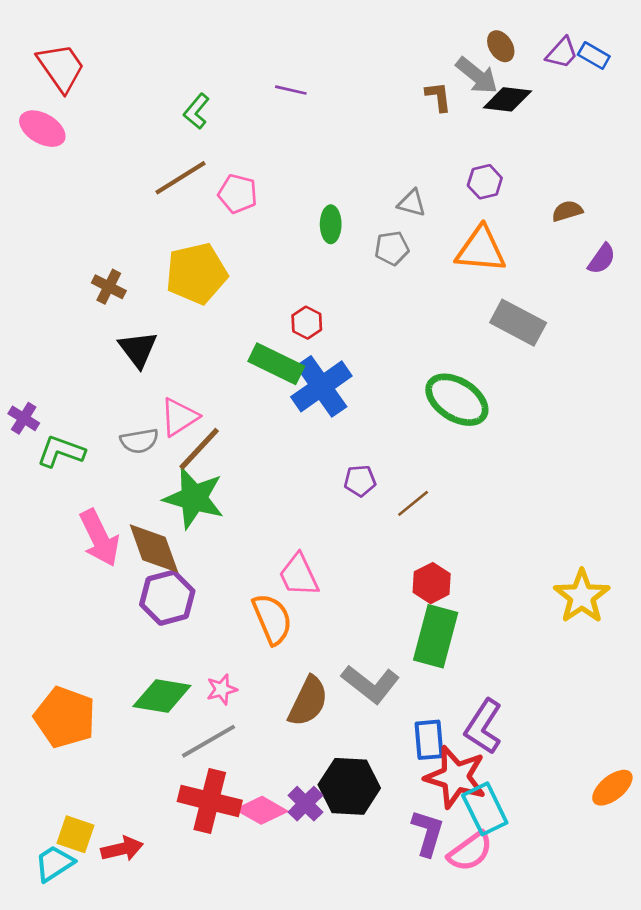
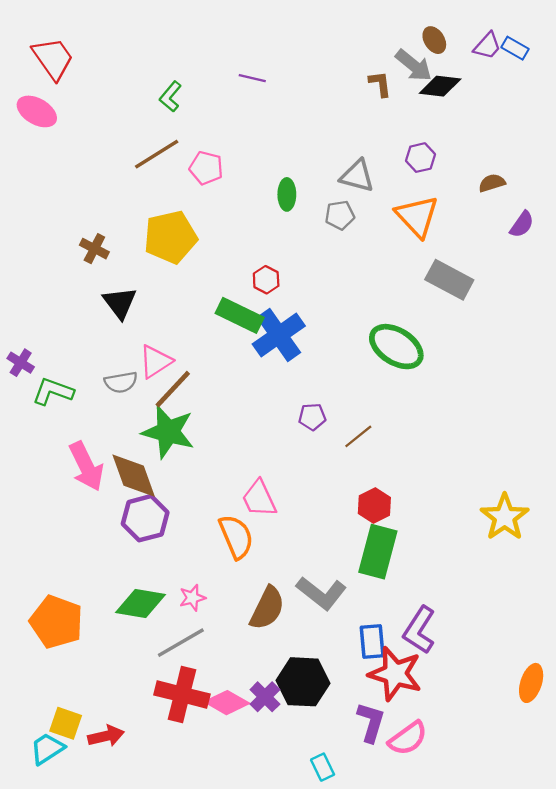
gray triangle: (412, 203) -> (357, 176), size x1.4
orange triangle: (481, 250) -> (417, 216), turned 42
orange ellipse: (612, 788) -> (531, 683), turned -33
cyan rectangle: (485, 809) -> (323, 767), moved, size x0.6

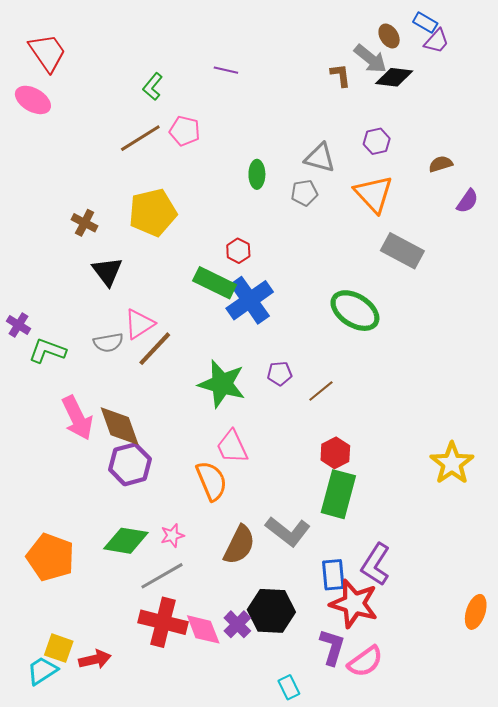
blue rectangle: (515, 48) -> (425, 23), moved
pink pentagon: (206, 168) -> (185, 131), moved
green star: (168, 432) -> (222, 384), moved
pink diamond: (227, 703) -> (203, 629), turned 39

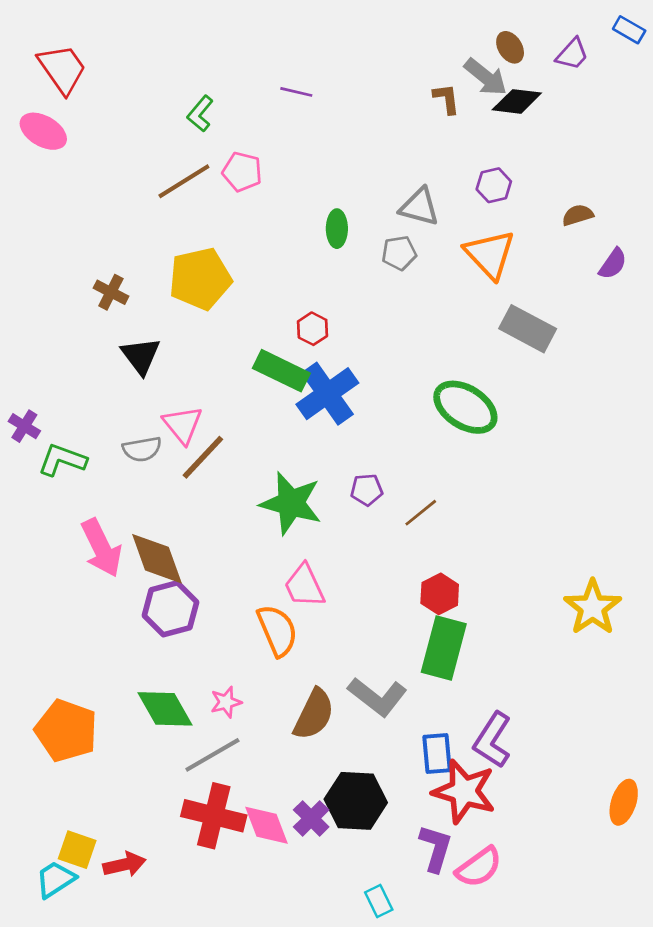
blue rectangle: (425, 23) -> (629, 30), moved
pink triangle: (139, 324) -> (183, 425), turned -36
green diamond: (126, 541) -> (165, 709), turned 51

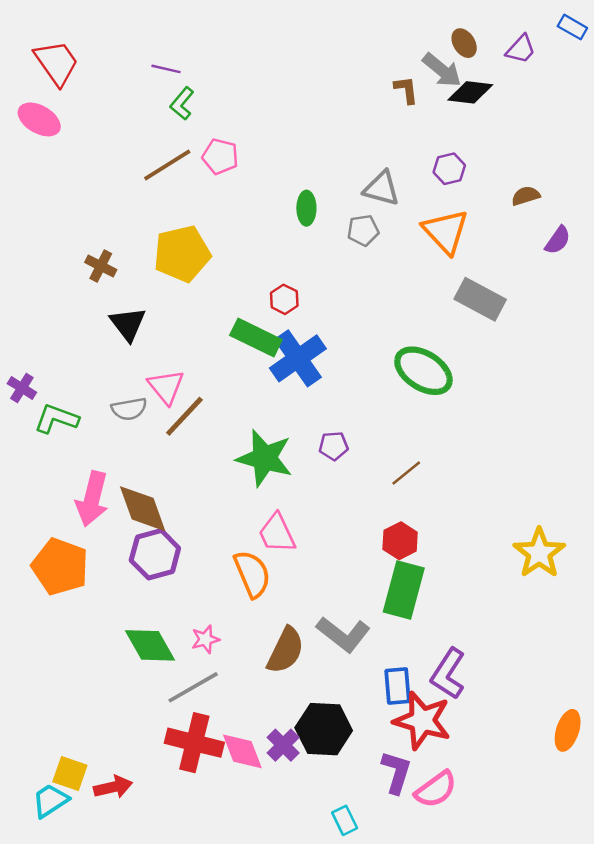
purple line: (296, 92) -> (166, 69), moved
brown line: (421, 513) -> (406, 473), moved
pink arrow: (101, 548) -> (92, 499), turned 40
orange pentagon: (66, 731) -> (60, 567), moved

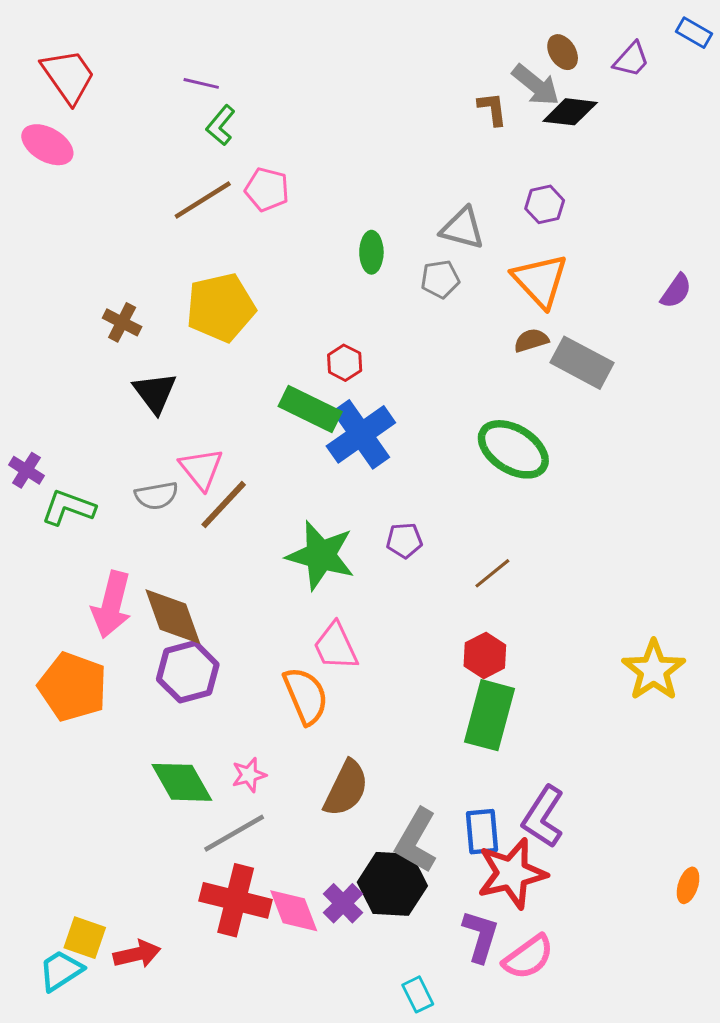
brown semicircle: (526, 196) -> (531, 340), moved
gray L-shape: (343, 634) -> (416, 841), moved, turned 82
red star: (422, 721) -> (512, 873), turned -30
orange ellipse: (568, 730) -> (688, 885), size x0.7

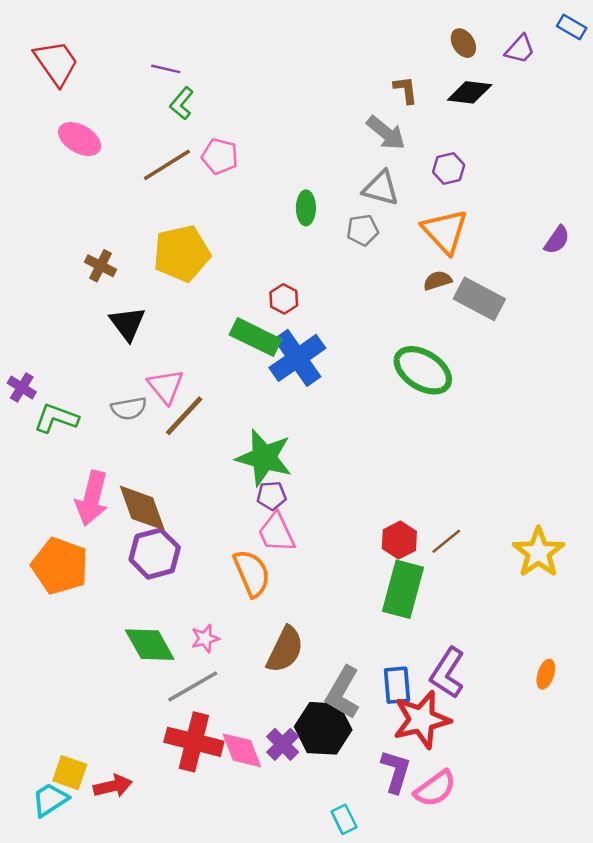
gray arrow: (536, 85) -> (386, 133), moved
pink ellipse: (47, 145) -> (80, 139), moved
purple pentagon: (404, 540) -> (271, 496), moved
brown line: (492, 573) -> (446, 541), moved
orange ellipse: (688, 885) -> (546, 674), moved

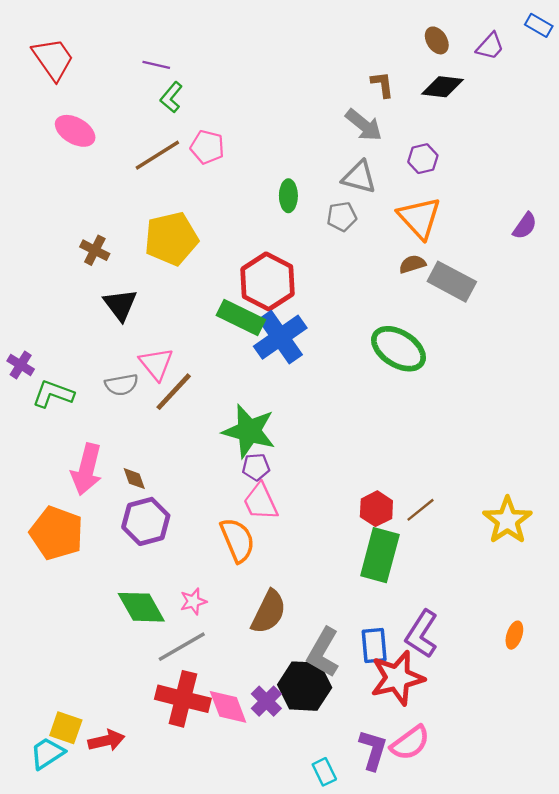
red hexagon: (284, 299) -> (268, 282), size x2.0
brown diamond: (142, 508) -> (134, 479), size x0.5
purple L-shape: (396, 771) -> (373, 750), moved

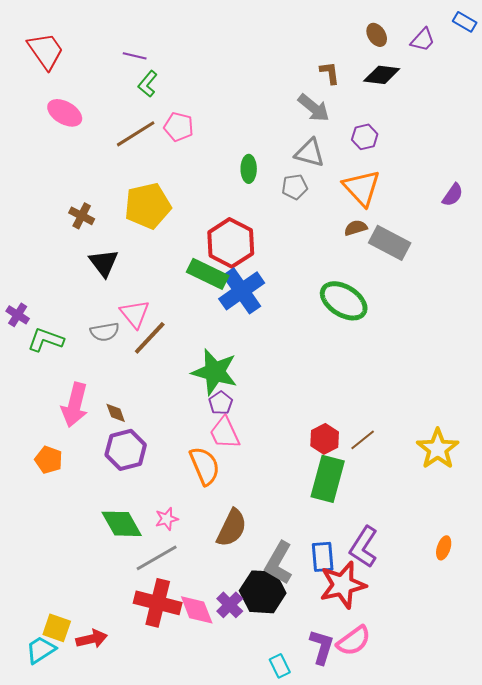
purple pentagon: (256, 467) -> (221, 403), turned -30
orange pentagon: (57, 533) -> (49, 460), size x0.6

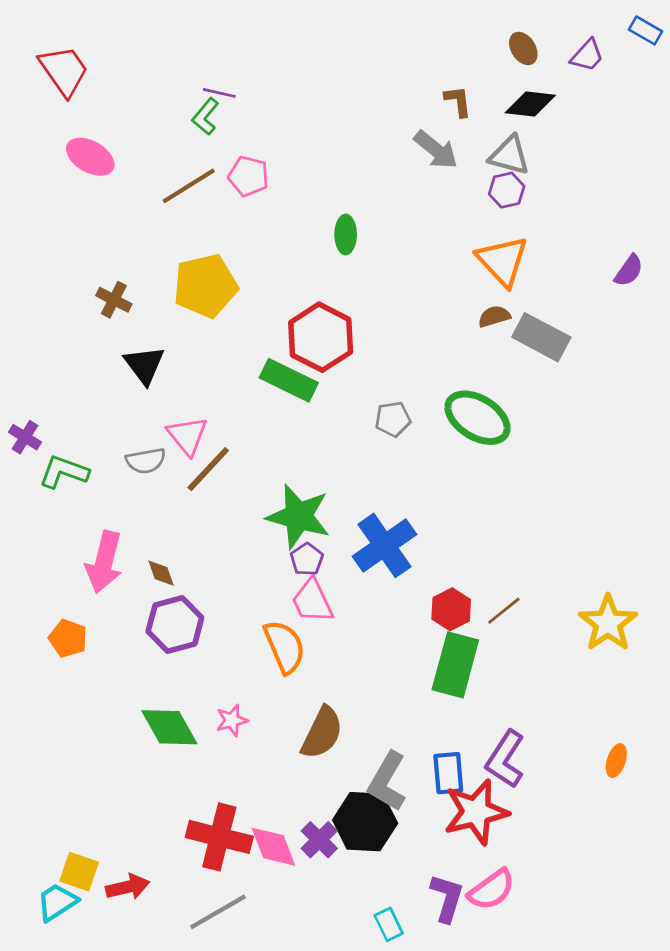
purple line: (135, 56) -> (219, 93), moved
gray triangle: (310, 153) -> (509, 155), moved
gray pentagon: (295, 187) -> (393, 419), moved
blue cross: (242, 291) -> (384, 545), moved
gray line: (157, 558) -> (218, 912), moved

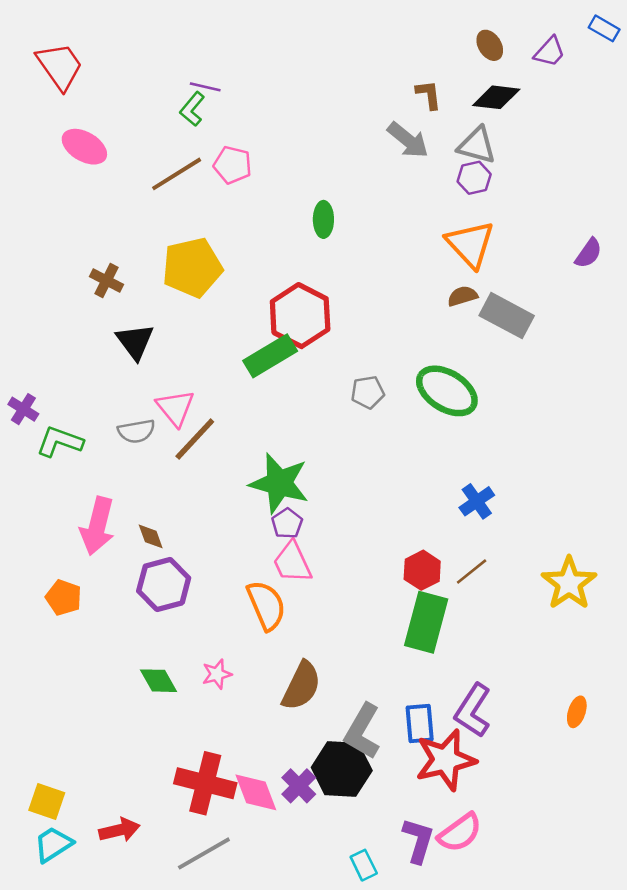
green rectangle: (289, 380) -> (270, 356), turned -57
blue cross: (384, 545) -> (477, 501), moved, size x0.6
green diamond: (169, 727) -> (158, 681), size x0.7
yellow square: (79, 872) -> (47, 801), moved

